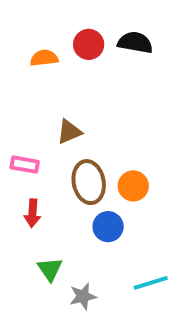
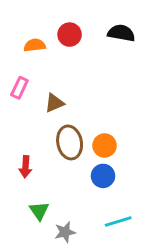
black semicircle: (135, 42) -> (121, 33), moved
pink rectangle: (25, 165) -> (19, 88), moved, turned -75
blue circle: (108, 227) -> (103, 176), moved

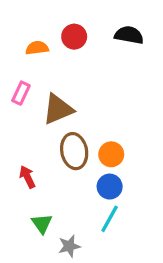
brown triangle: (54, 103) -> (58, 109), size x1.5
red arrow: (25, 167) -> (27, 177), turned 150
cyan line: (118, 222) -> (110, 219), moved, turned -44

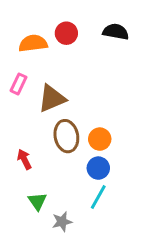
orange semicircle: (37, 48) -> (33, 43), size x1.4

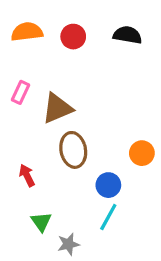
orange semicircle: (33, 43) -> (27, 32), moved
orange circle: (100, 139) -> (142, 153), moved

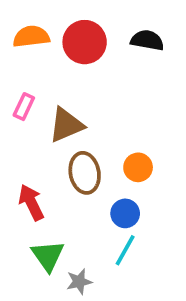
red circle: (73, 37) -> (85, 42), size x1.5
orange circle: (142, 153) -> (138, 167), moved
red arrow: (27, 175) -> (31, 202), size x1.4
green triangle: (41, 222) -> (48, 256), size x1.4

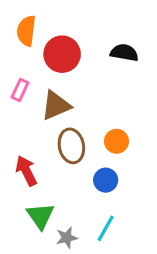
orange semicircle: (31, 37) -> (26, 31), turned -76
black semicircle: (147, 40) -> (124, 53), moved
red circle: (85, 42) -> (62, 54), moved
cyan line: (125, 250) -> (106, 228), moved

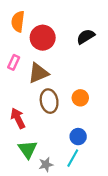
black semicircle: (124, 53) -> (86, 37), turned -42
blue circle: (106, 180) -> (78, 137), moved

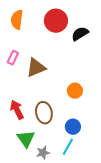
red circle: (43, 38) -> (56, 21), moved
brown ellipse: (49, 101) -> (44, 113), moved

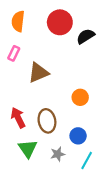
pink rectangle: (13, 58) -> (14, 53), moved
cyan line: (68, 147) -> (87, 161), moved
gray star: (43, 153) -> (58, 154), moved

